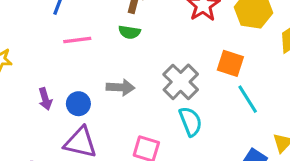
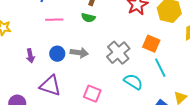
blue circle: (78, 104) -> (57, 54), moved
cyan semicircle: (191, 121) -> (133, 82), moved, turned -42

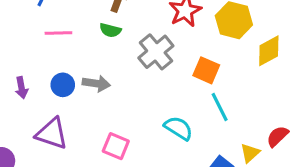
gray cross: (118, 53) -> (156, 52), moved

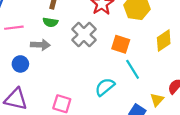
yellow diamond: (269, 51) -> (164, 41), moved
gray arrow: (96, 84) -> (40, 45), moved
cyan semicircle: (178, 128) -> (105, 87), turned -66

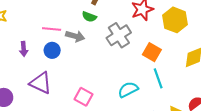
pink line: (14, 28) -> (52, 29), moved

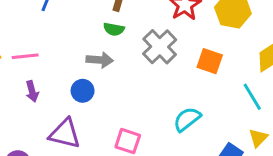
pink line: (52, 29) -> (25, 56), moved
blue circle: (52, 50) -> (83, 91), moved
cyan line: (158, 78) -> (252, 97), moved

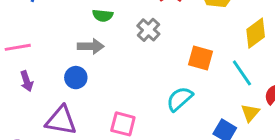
gray cross: (160, 47) -> (148, 30), size x0.7
orange square: (210, 61) -> (200, 58), moved

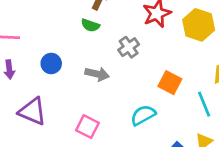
gray arrow: (91, 46) -> (97, 74), moved
blue circle: (76, 78) -> (51, 64), moved

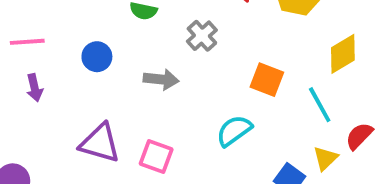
blue circle: (51, 64) -> (97, 57), moved
purple triangle: (33, 111) -> (100, 143), moved

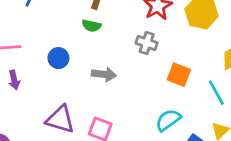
gray cross: (202, 36) -> (147, 43), moved, turned -30
cyan semicircle: (234, 131) -> (168, 120), moved

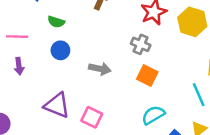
green semicircle: (92, 26) -> (56, 22), moved
orange square: (179, 75) -> (147, 75), moved

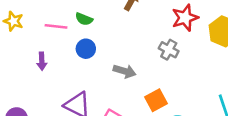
pink line: (17, 37) -> (56, 26), moved
orange square: (147, 75) -> (156, 100), moved, turned 30

